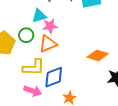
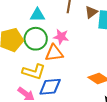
cyan triangle: (39, 16) -> (38, 15), moved
green circle: (26, 35) -> (36, 39), size x1.5

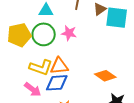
orange triangle: (54, 53) -> (59, 66), moved

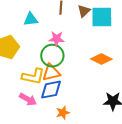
green circle: (44, 34) -> (52, 56), moved
orange diamond: (105, 76) -> (101, 59), moved

